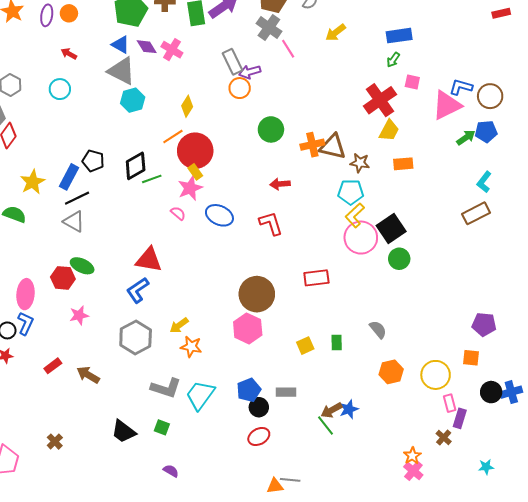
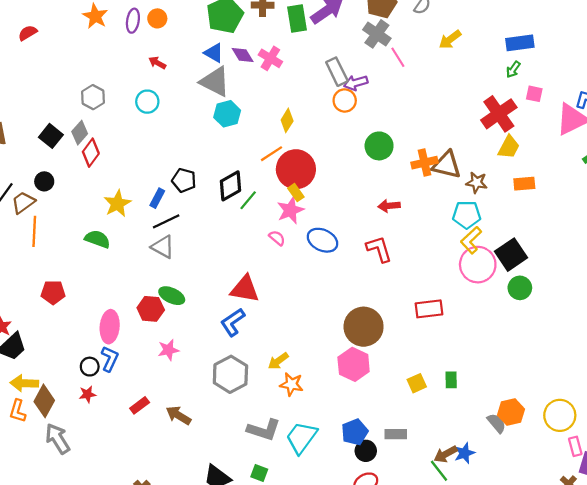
blue rectangle: (69, 177) -> (157, 198), size x0.7
green line: (152, 179) -> (248, 200), turned -30
gray semicircle: (378, 329) -> (497, 423), moved

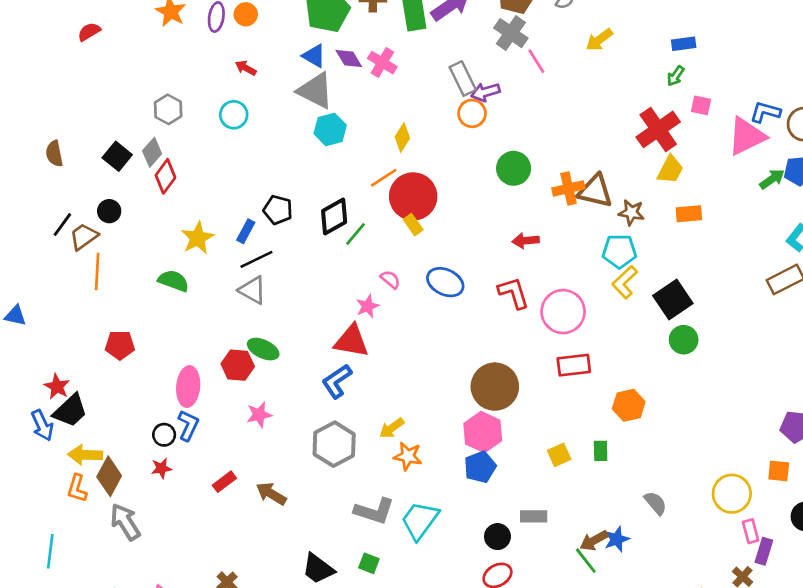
blue rectangle: (520, 43) -> (684, 44), size x0.7
pink star: (290, 210) -> (368, 306), moved, size x0.7
pink circle: (478, 265) -> (563, 312), moved
orange hexagon: (511, 412) -> (629, 405), moved
blue pentagon: (355, 432) -> (480, 467), moved

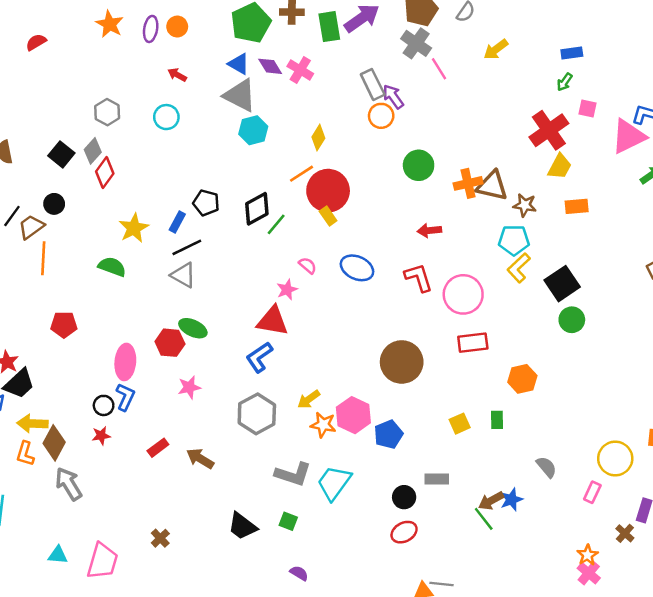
purple arrow: (485, 92) -> (393, 97), turned 70
pink hexagon: (483, 432) -> (353, 415), moved
pink rectangle: (751, 531) -> (592, 492), moved, turned 40

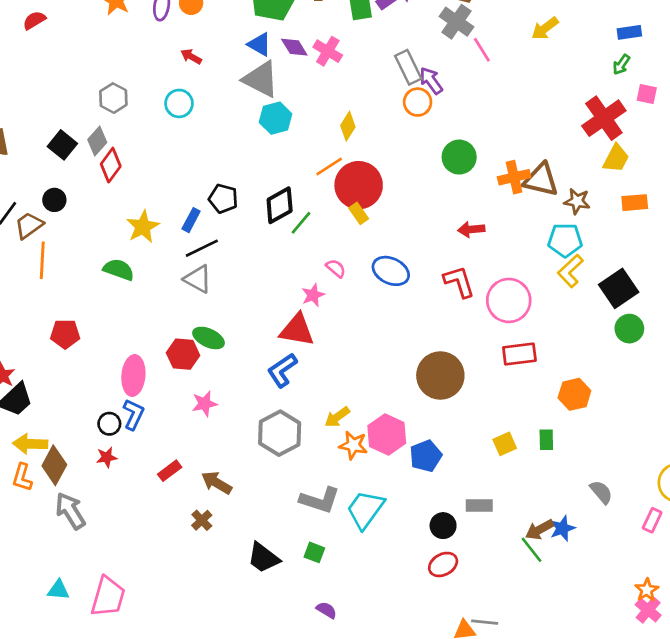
brown cross: (160, 538) -> (202, 520), moved

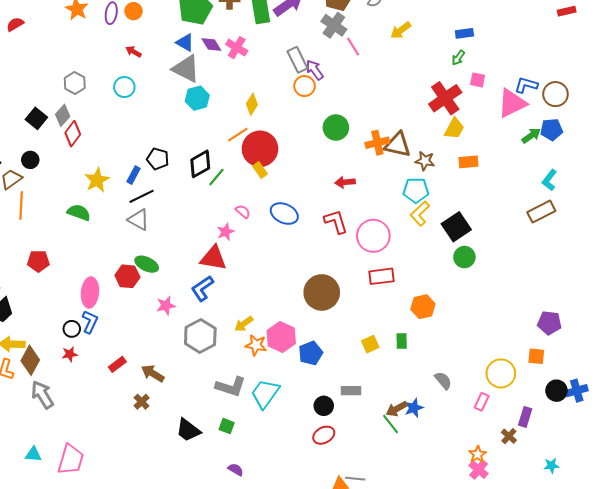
pink star: (204, 404) -> (166, 306), moved

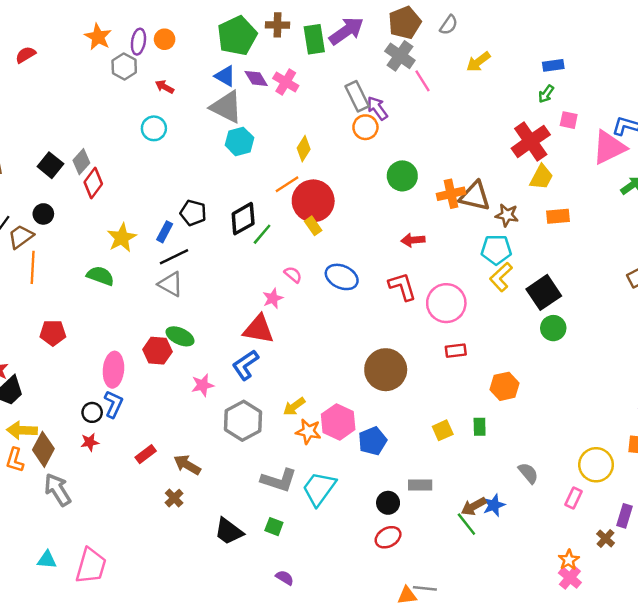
gray hexagon: (75, 83) -> (124, 67), moved
red rectangle: (381, 276) -> (456, 351), size x0.7

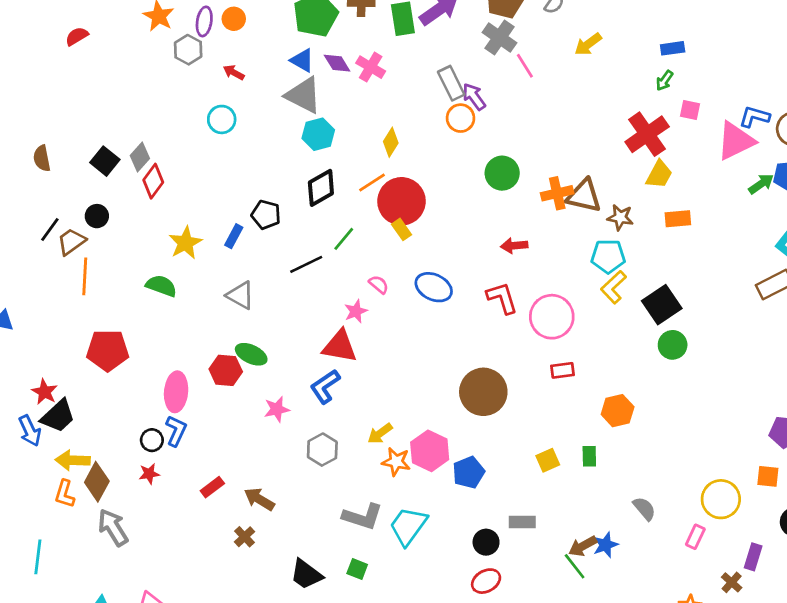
black diamond: (243, 219) -> (321, 188), moved
black line: (174, 257) -> (306, 264), moved
red pentagon: (53, 333) -> (108, 350), size x1.4
gray hexagon: (243, 421) -> (322, 450), size x0.7

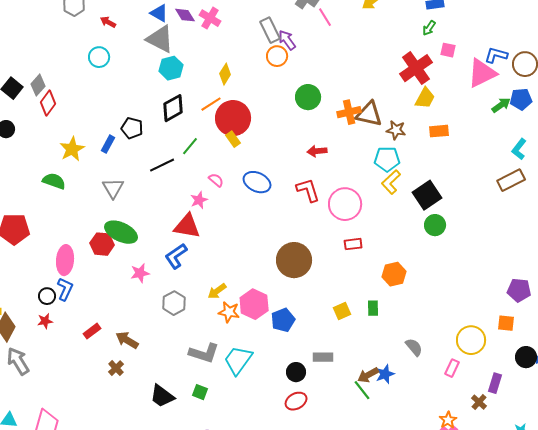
gray triangle: (240, 295) -> (113, 188), turned 30
green ellipse: (251, 354) -> (121, 232), size x1.4

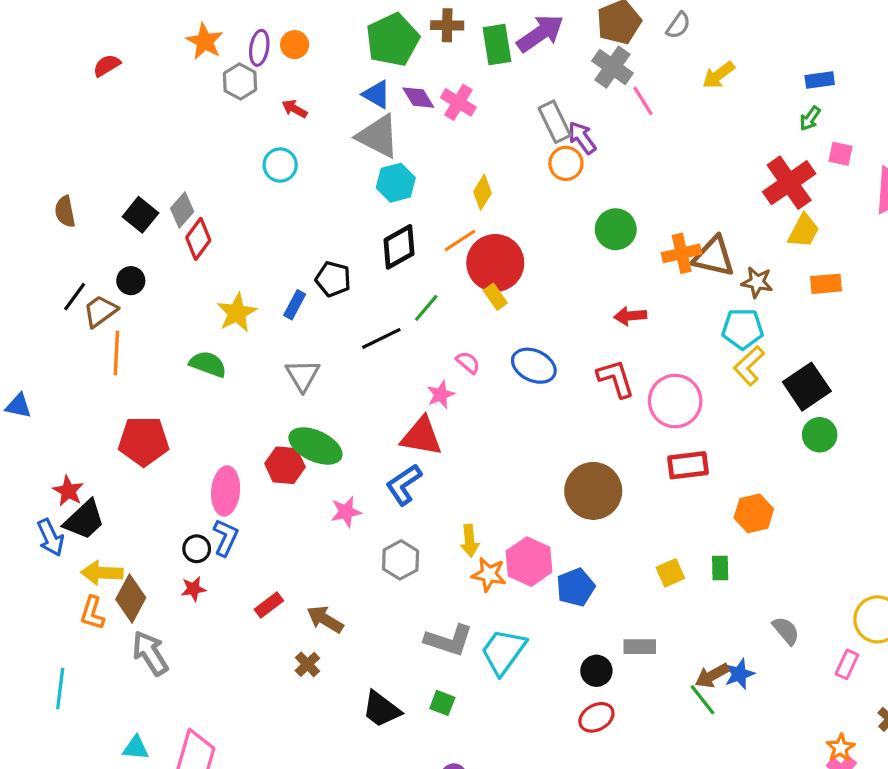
red rectangle: (353, 244) -> (688, 465), size x1.4
yellow arrow: (217, 291) -> (470, 541), turned -60

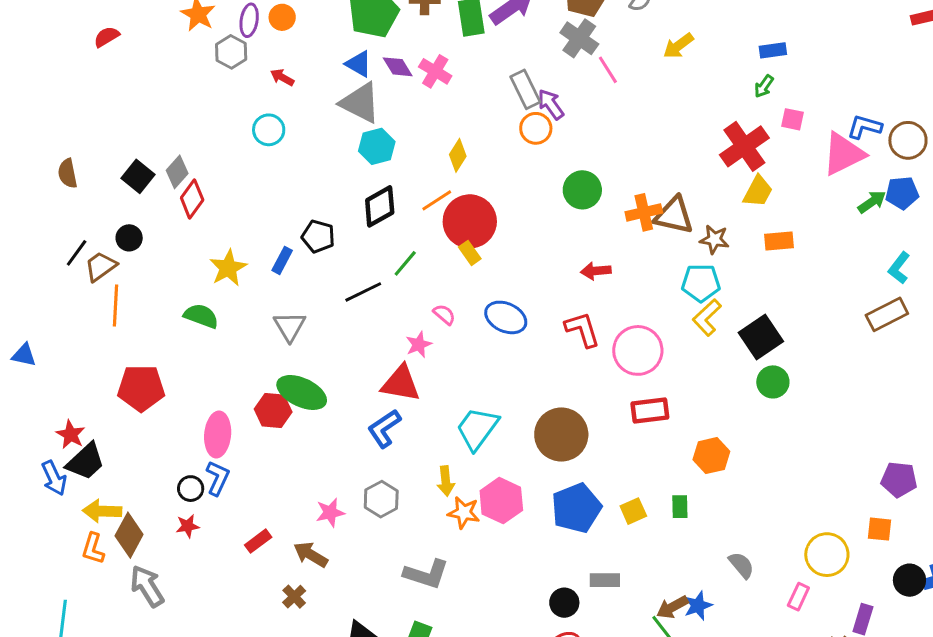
pink star: (346, 512) -> (330, 513), moved
blue pentagon: (576, 587) -> (576, 508), moved, size x1.4
cyan trapezoid: (503, 652) -> (477, 429), moved

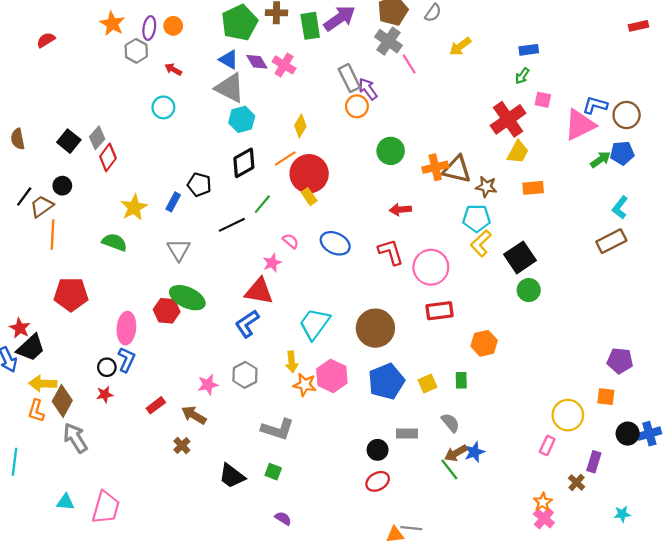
gray semicircle: (741, 565) -> (450, 423), moved

